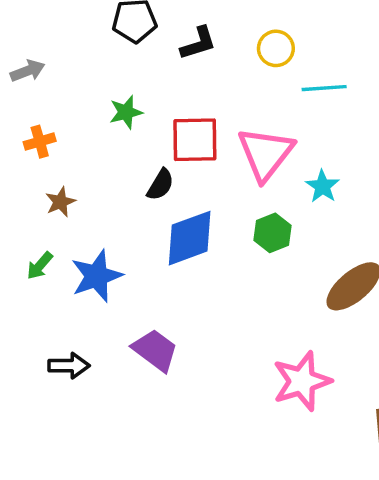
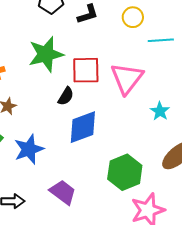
green star: (126, 112) -> (46, 54), size x1.8
cyan star: (322, 186) -> (160, 111), moved
green hexagon: (272, 233) -> (125, 172), moved, size x1.6

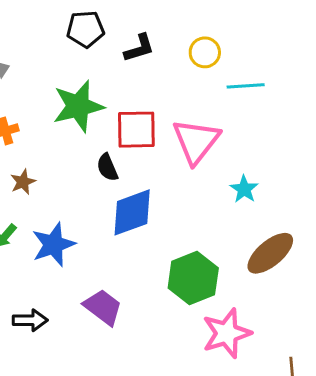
black semicircle: (66, 96) -> (107, 167), turned 126

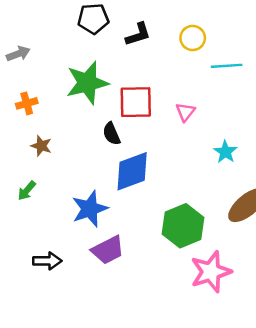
pink triangle: (196, 141) -> (185, 112), size x0.5
brown star: (23, 182) -> (41, 146), turned -30
blue star: (53, 245) -> (90, 209), moved
purple trapezoid: (103, 307) -> (108, 250), turned 116

